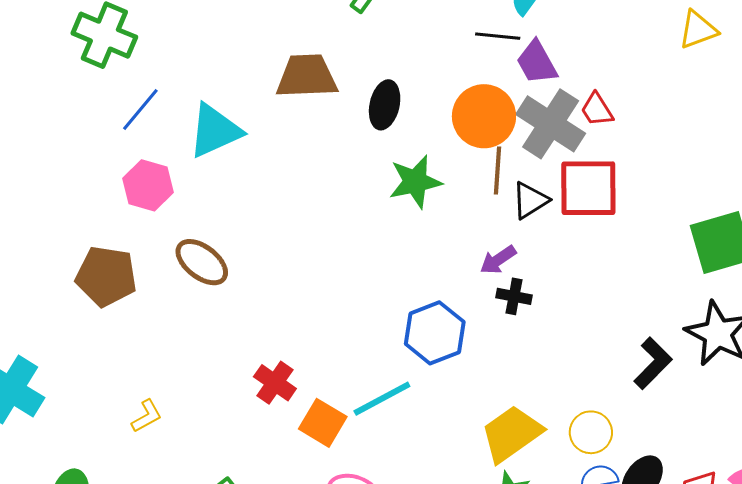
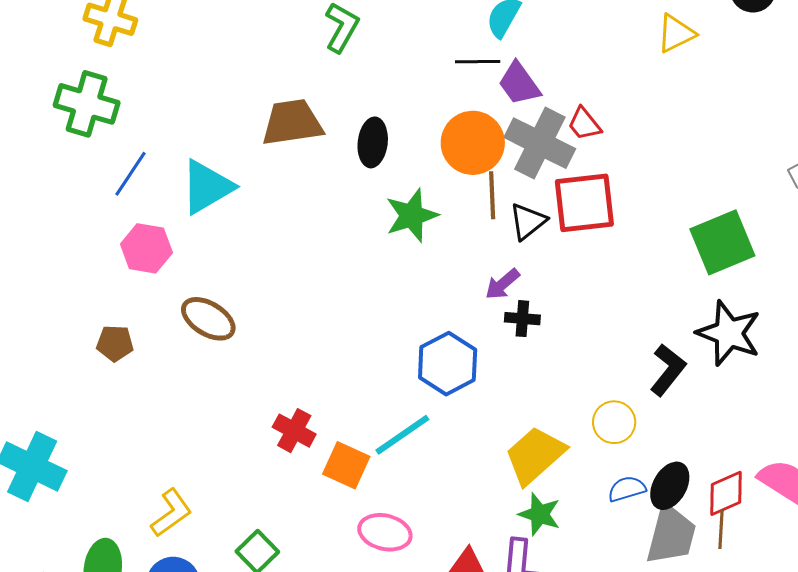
brown pentagon: (106, 276) -> (115, 343), size x0.6
yellow L-shape: (147, 416) -> (171, 513), moved, size x1.4
yellow circle: (591, 432) -> (614, 422), moved

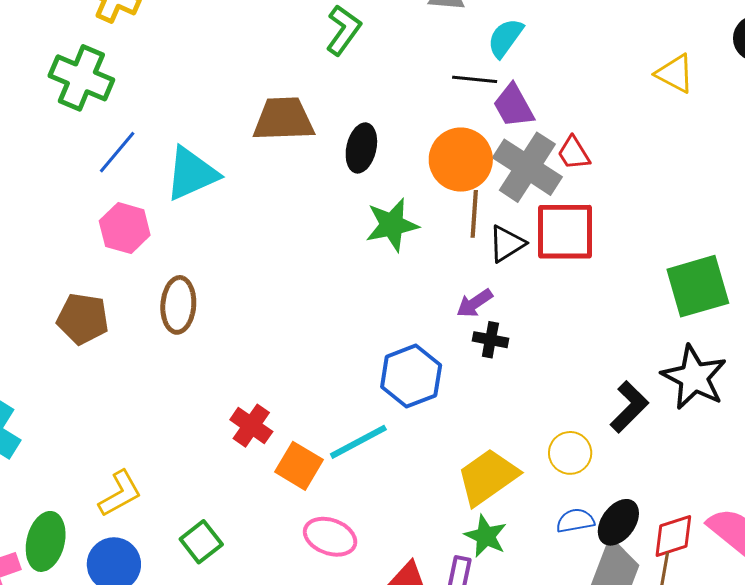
yellow triangle: (676, 33) -> (675, 73), turned 48
brown ellipse: (208, 319) -> (178, 305), turned 56
brown pentagon: (115, 343) -> (83, 319), size x1.4

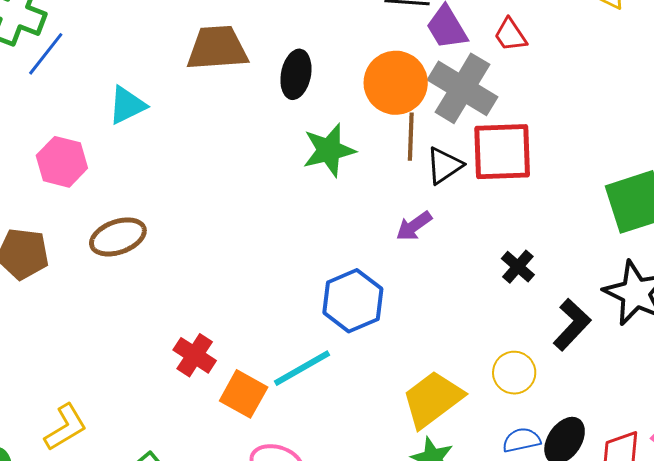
blue line: (117, 152) -> (46, 54), moved
red trapezoid: (574, 153) -> (510, 35), moved
cyan triangle: (192, 174) -> (127, 105), size x0.7
brown ellipse: (178, 305) -> (118, 237), turned 68
black cross: (490, 340) -> (518, 267), moved, turned 32

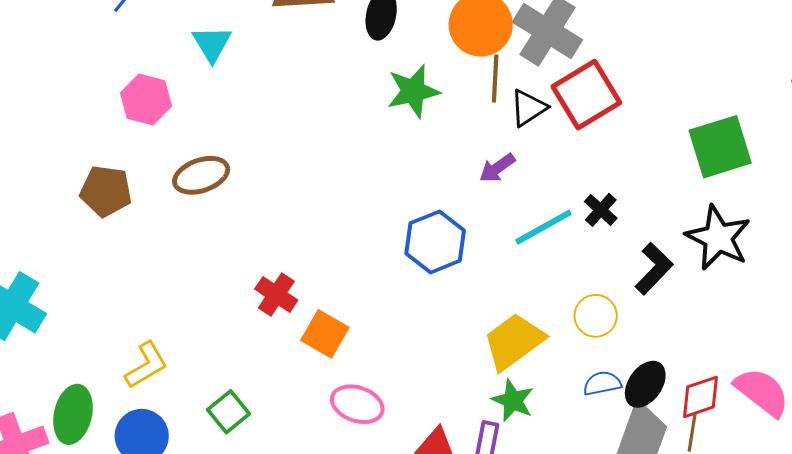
cyan triangle: (127, 105) -> (212, 44), turned -36
red square: (502, 152) -> (586, 95), turned -30
cyan line: (302, 368) -> (543, 227), moved

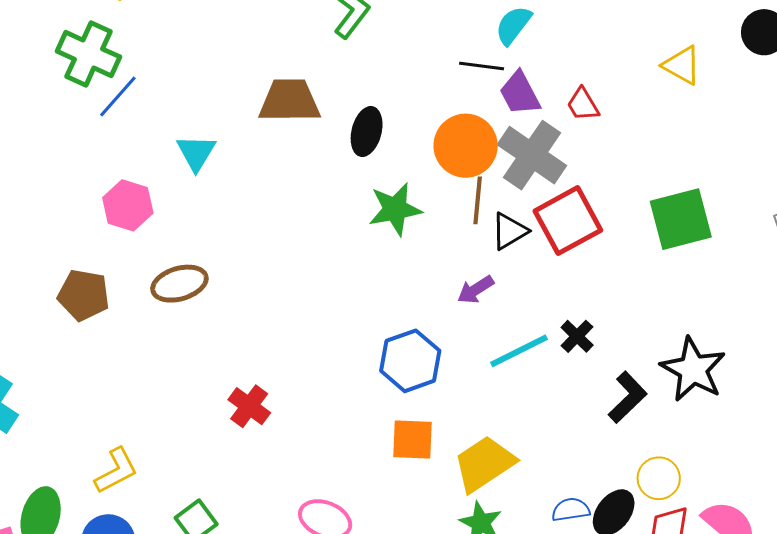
green square: (720, 147) -> (681, 219), moved
yellow circle: (596, 316) -> (659, 478), moved
orange square: (325, 334) -> (412, 440), moved, turned -30

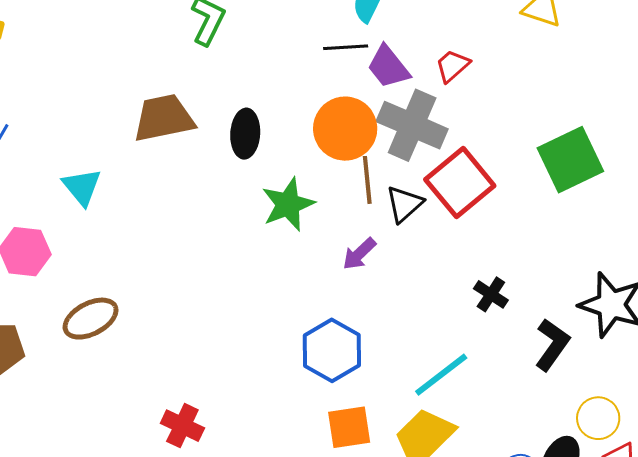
red trapezoid: (583, 104) -> (452, 66), turned 90
purple arrow: (476, 290) -> (359, 254), moved
cyan line: (519, 351) -> (441, 375), moved

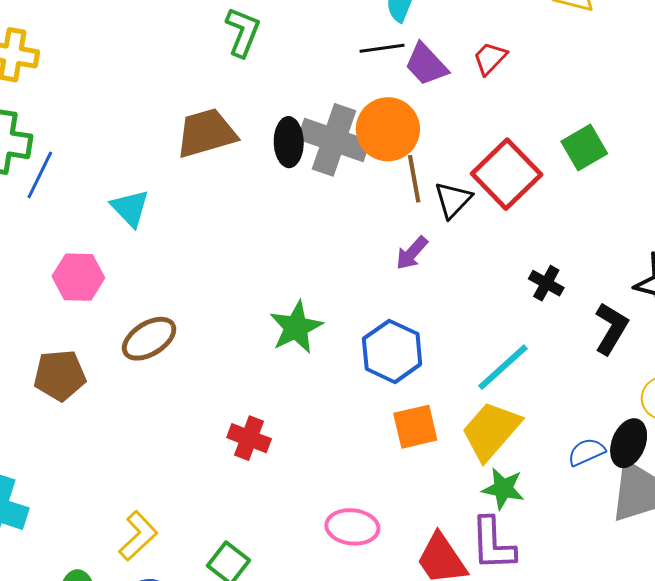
gray cross: (412, 125) -> (334, 140), moved
green square: (570, 160) -> (584, 147), moved, size x0.7
green star: (288, 204) -> (296, 327), moved

